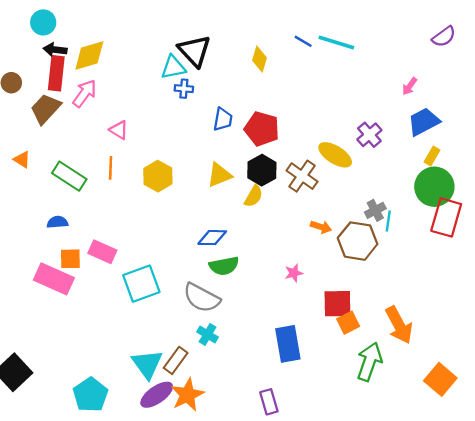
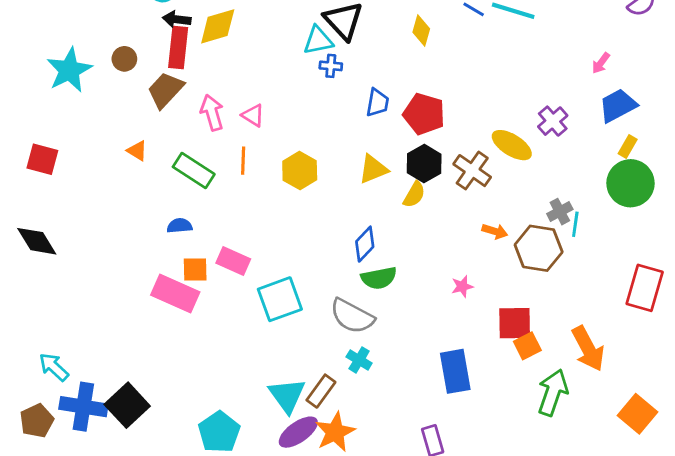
pink arrow: (85, 93) -> (212, 113), moved, turned -52
red rectangle: (446, 217) -> (645, 288), moved
blue diamond: (212, 238) -> (365, 244), turned -48

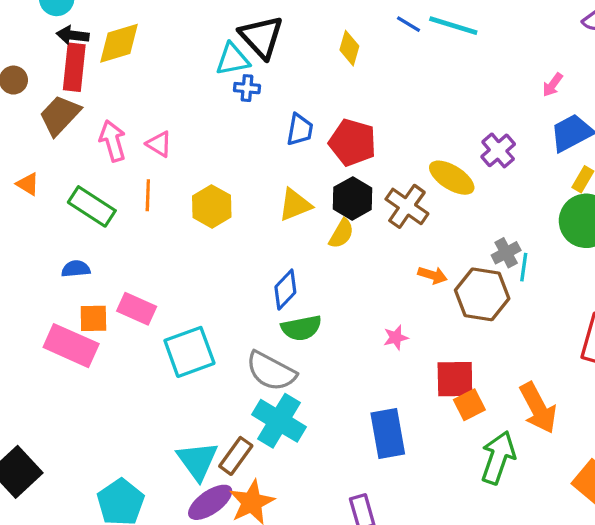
cyan cross: (359, 360) -> (279, 421), size x1.8

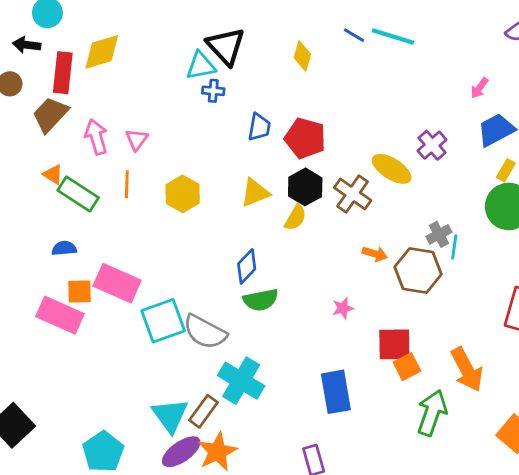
black arrow: (73, 35) -> (27, 45), moved
pink triangle: (159, 144) -> (137, 140), turned 35
orange triangle: (28, 184) -> (53, 174), moved
pink rectangle: (137, 309) -> (117, 283), size x1.4
gray semicircle: (271, 371) -> (205, 332), moved

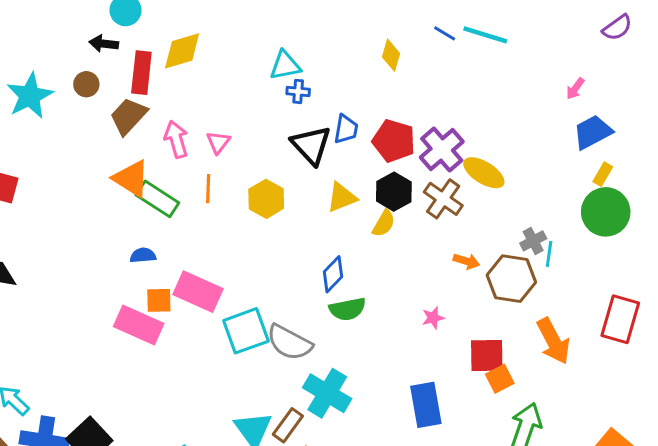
black triangle: (226, 46) -> (311, 145), moved
purple cross: (432, 145) -> (442, 150), moved, size x1.4
orange triangle: (53, 174) -> (131, 179), size x1.8
orange arrow: (467, 370) -> (553, 341), moved

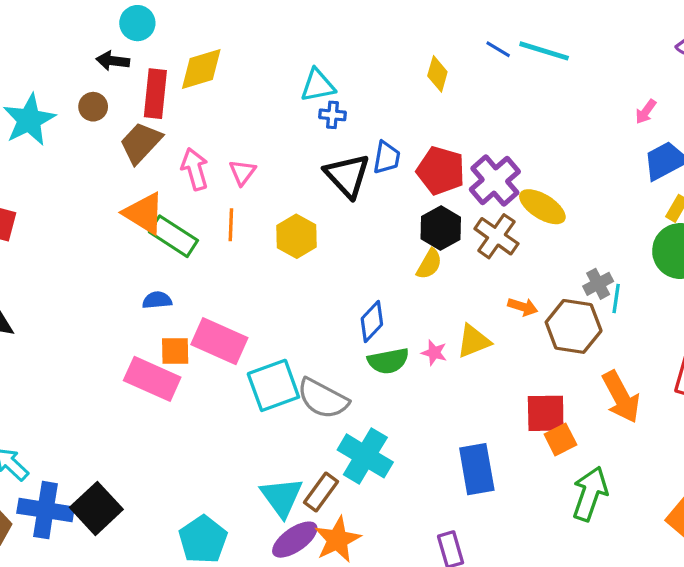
yellow triangle: (342, 197) -> (474, 341), moved
pink star: (433, 318) -> (434, 353), moved, turned 30

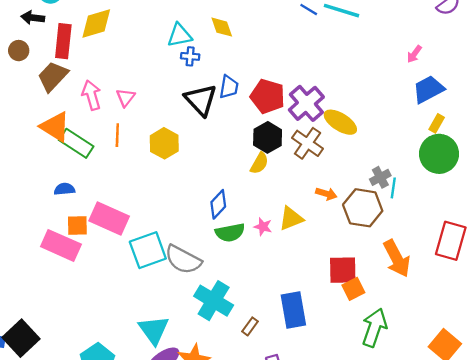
yellow diamond: (437, 74) -> (222, 27), moved, turned -35
brown rectangle: (321, 492) -> (250, 326), moved, size x0.7

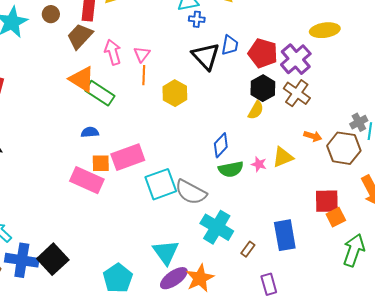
yellow ellipse: (340, 122) -> (325, 30), moved, turned -40
orange line: (117, 135) -> (144, 75), moved
pink rectangle: (109, 218) -> (128, 157), turned -44

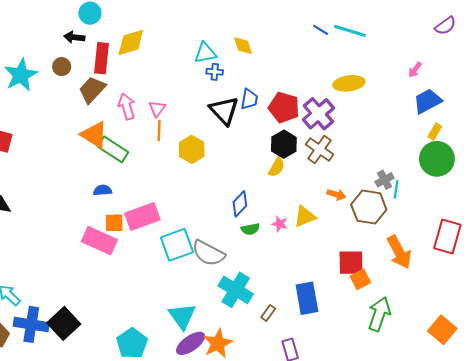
green semicircle: (231, 169) -> (250, 229), size x0.7

